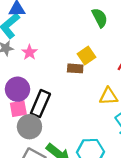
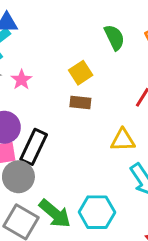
yellow square: (86, 56) -> (81, 73), moved

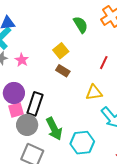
brown rectangle: (80, 103) -> (63, 71), turned 32
green arrow: (55, 214) -> (54, 129), moved, turned 30

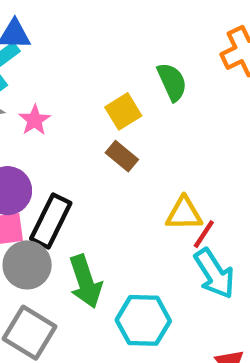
green semicircle: (81, 25) -> (172, 82), moved
red line: (104, 63) -> (204, 234), moved

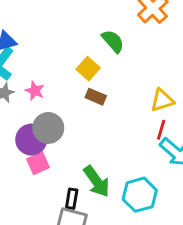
yellow triangle: (184, 214) -> (162, 100), moved
black rectangle: (51, 221) -> (72, 199), moved, size x0.6
gray circle: (27, 265) -> (48, 128), moved

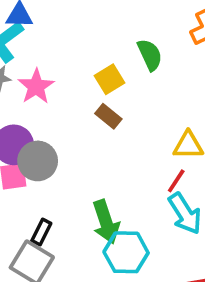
pink star: (35, 91) -> (36, 86), size x1.4
gray circle: (48, 128) -> (38, 161), moved
green arrow: (97, 181) -> (106, 222), moved

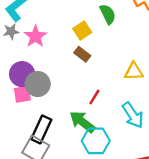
red line: (176, 181) -> (94, 97), moved
green arrow: (106, 222) -> (82, 122), turned 148
black rectangle: (41, 232) -> (41, 129), size x1.6

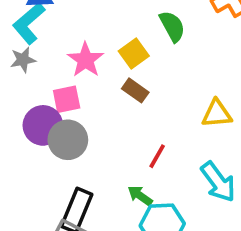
pink star: (35, 36) -> (86, 60), moved
pink square: (22, 94) -> (67, 99), moved
green arrow: (82, 122) -> (140, 196), size x0.6

